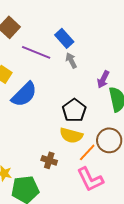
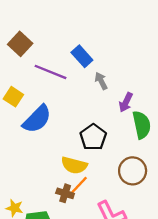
gray arrow: (71, 60) -> (101, 81), moved
yellow semicircle: (71, 135) -> (74, 165), moved
orange line: (87, 152) -> (79, 185), moved

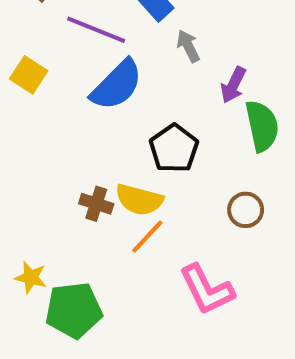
blue semicircle: (37, 119) -> (117, 85), moved
brown circle: (133, 171) -> (246, 210), size x0.7
brown cross: (65, 193) -> (96, 204), moved

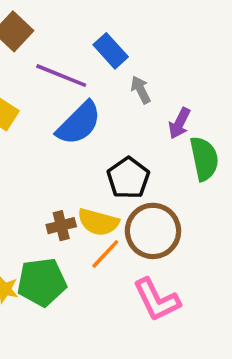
brown cross: (96, 204) -> (61, 226), turned -32
brown circle: (246, 210) -> (153, 231), moved, size x1.8
green pentagon: (74, 310) -> (42, 282), moved

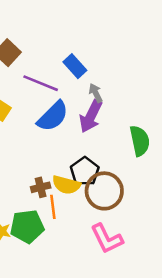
purple arrow: (179, 123) -> (91, 116), moved, size x1.5
black pentagon: (128, 178) -> (85, 171), moved
orange line: (105, 254) -> (53, 207), moved, turned -50

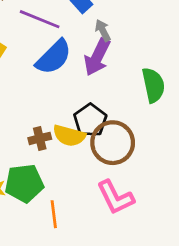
orange line: (53, 207) -> (54, 214), moved

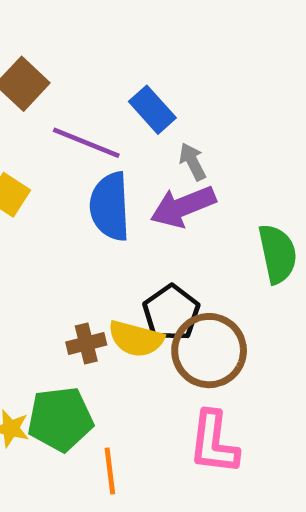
blue semicircle: (54, 57) -> (110, 207), turned 132
purple arrow: (97, 57) -> (183, 207), turned 42
pink L-shape: (115, 197) -> (214, 443), turned 33

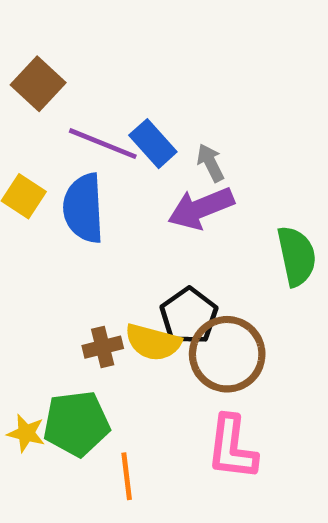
blue rectangle: (152, 110) -> (153, 144), moved
blue semicircle: (110, 207) -> (84, 208), moved

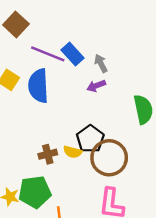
purple arrow: (201, 208) -> (96, 86), size x0.6
yellow semicircle: (153, 342) -> (73, 152), size x0.7

